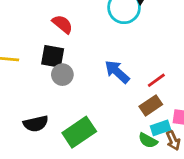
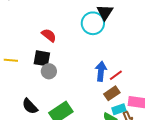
blue arrow: (117, 72) -> (101, 71), moved, turned 54
black semicircle: (36, 124) -> (30, 106), turned 60

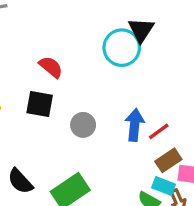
gray circle: (49, 71) -> (83, 125), moved
brown rectangle: (112, 93) -> (168, 160), moved
cyan rectangle: (119, 109) -> (164, 186), turned 40

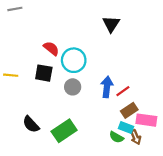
cyan circle: (122, 48) -> (74, 60), moved

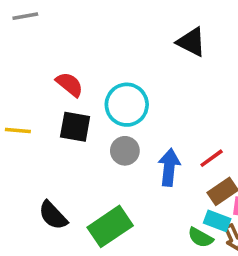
black triangle: (111, 24) -> (191, 42), turned -36
red semicircle: (51, 48) -> (70, 84), moved
blue arrow: (107, 87) -> (169, 167), moved

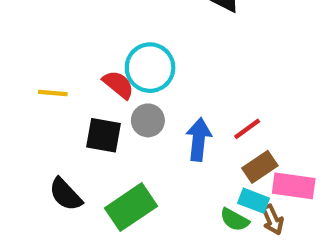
red semicircle: (70, 84) -> (118, 85), moved
black square: (75, 127) -> (104, 135), moved
yellow line: (18, 130) -> (53, 93), moved

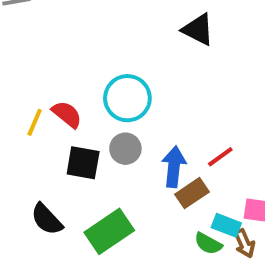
red semicircle: (118, 85) -> (67, 114), moved
yellow line: (53, 93) -> (35, 122), turned -72
brown rectangle: (260, 167) -> (192, 193), moved

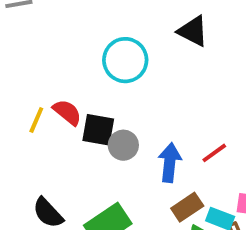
cyan circle: (127, 98) -> (125, 60), moved
black square: (83, 163) -> (98, 130), moved
brown rectangle: (192, 193) -> (187, 207), moved

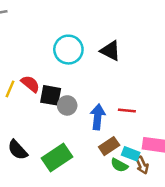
black triangle: (193, 31) -> (110, 51), moved
red line: (214, 153) -> (127, 111), turned 42

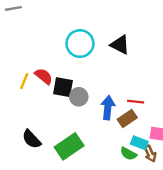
brown rectangle: (109, 146) -> (127, 119), moved

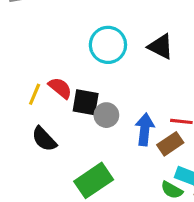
black semicircle: (32, 139) -> (44, 139), moved

